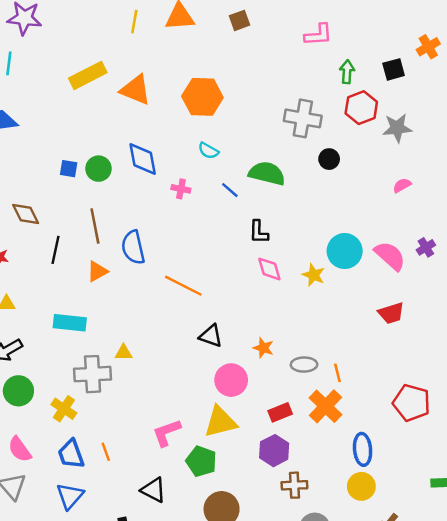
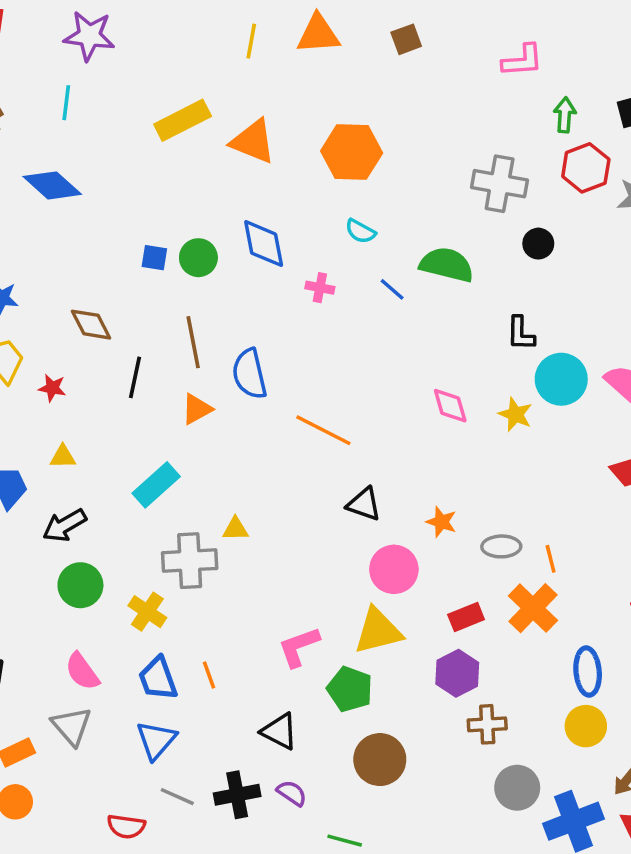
black L-shape: (259, 232) -> (521, 333), moved
cyan rectangle: (70, 323) -> (156, 485), turned -48

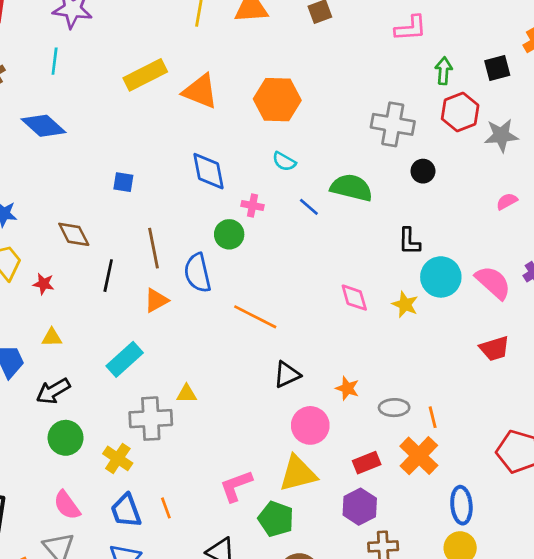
green circle: (198, 258) -> (229, 234), moved
black triangle: (364, 504) -> (287, 375), turned -44

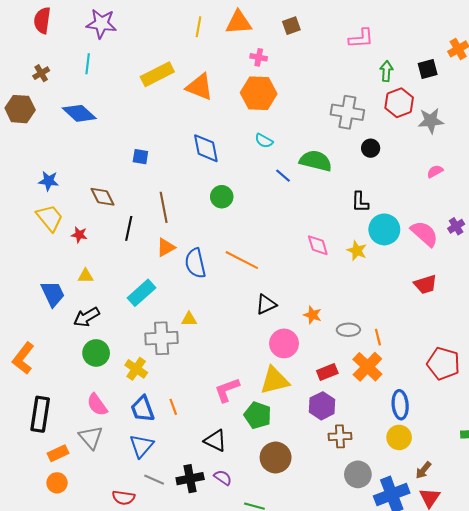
pink cross: (253, 205) -> (259, 57), moved
blue semicircle: (198, 273) -> (195, 263), moved

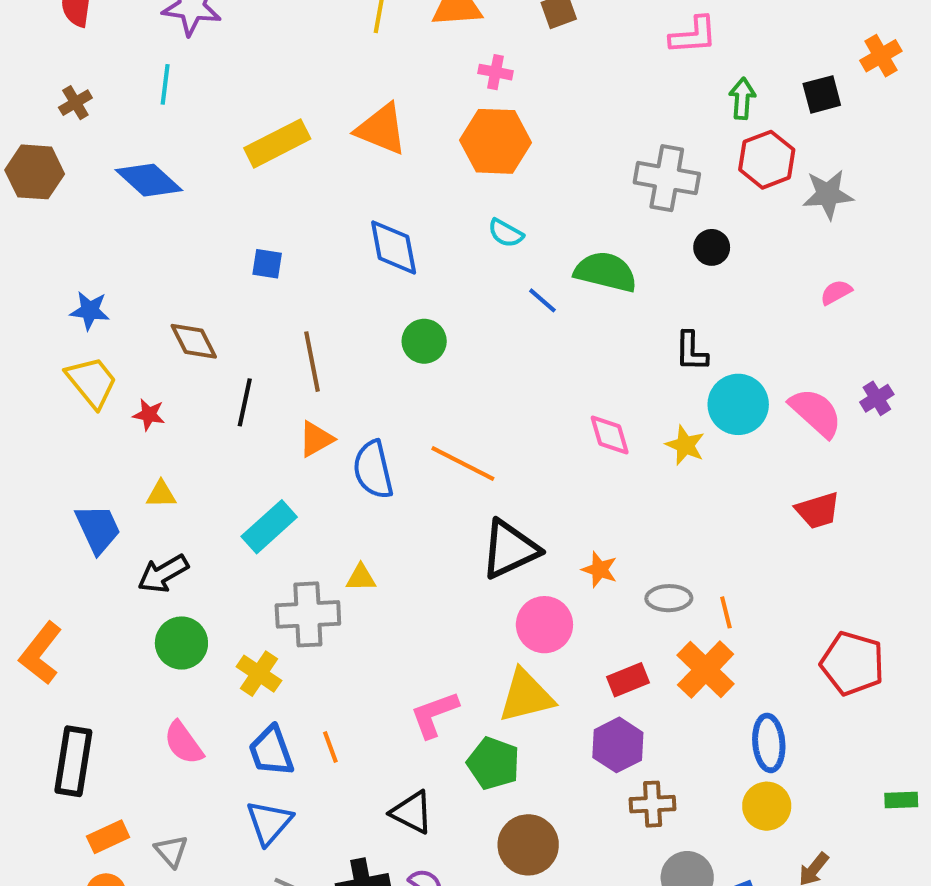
yellow rectangle: (157, 74) -> (277, 143), moved
black triangle: (266, 304) -> (510, 549), size x1.5
gray triangle: (91, 437) -> (171, 851), moved, size x0.7

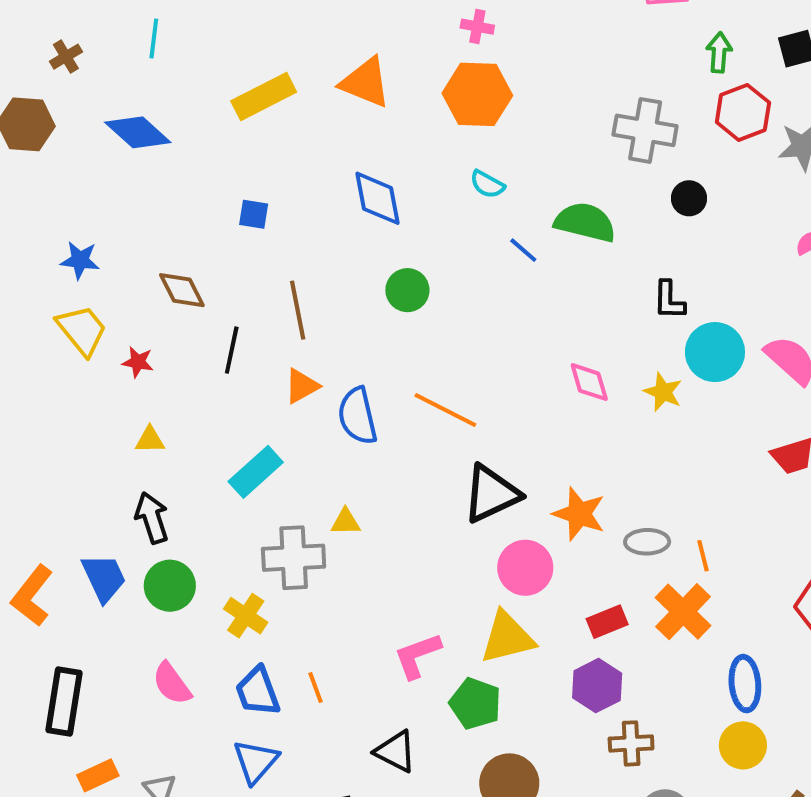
blue trapezoid: (98, 529) -> (104, 578), moved
orange star: (600, 570) -> (579, 514), size x1.5
black arrow: (163, 574) -> (152, 518), turned 102

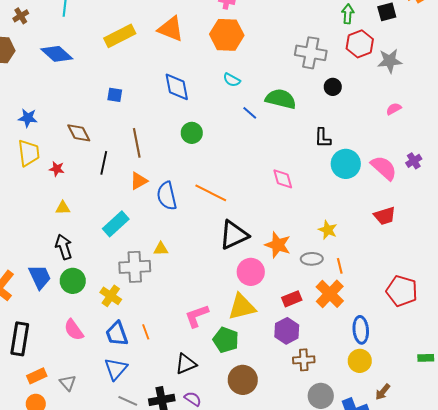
yellow trapezoid: (82, 330) -> (29, 153), turned 32
yellow star: (663, 392) -> (328, 230), moved
black triangle: (395, 751) -> (186, 364), turned -50

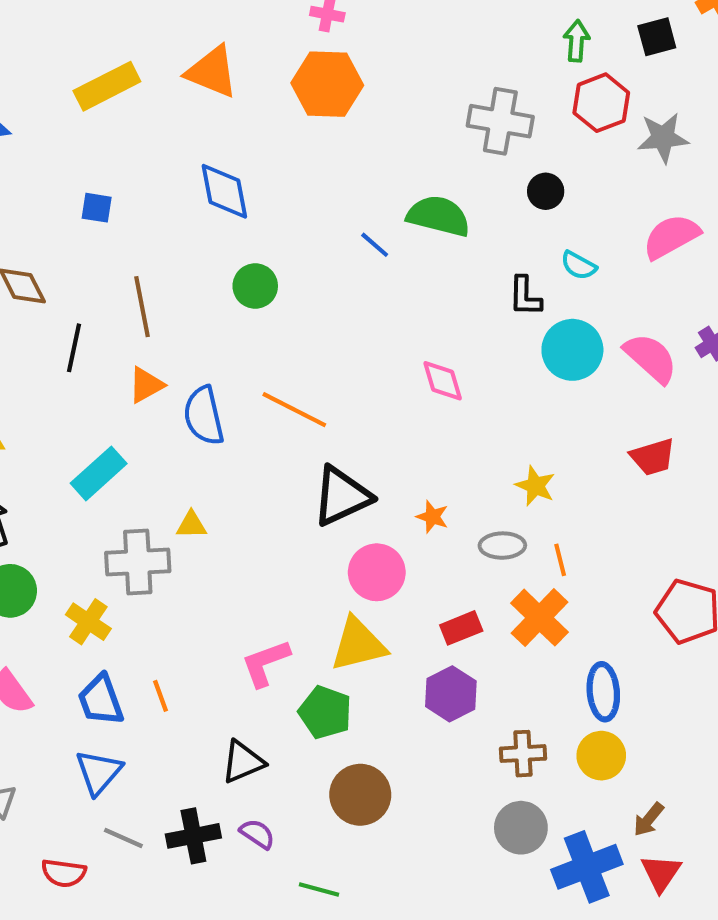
cyan semicircle: (232, 80) -> (579, 265), moved
pink semicircle: (394, 109) -> (671, 237), size x1.8
orange star: (278, 245) -> (432, 517), size x0.6
brown cross: (304, 360) -> (523, 754), moved

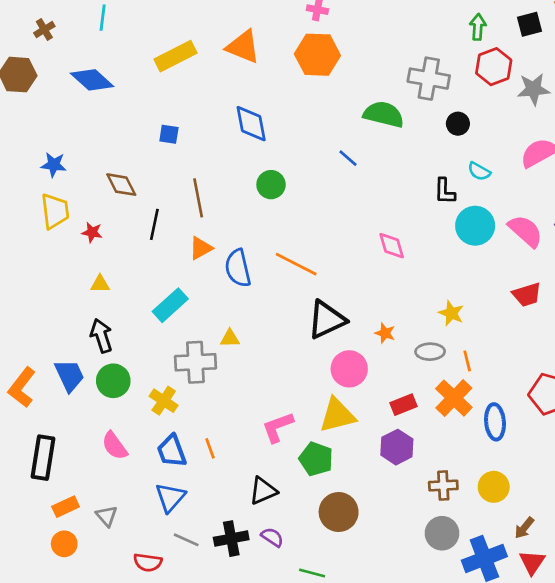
green semicircle: (439, 216) -> (384, 114), moved
blue ellipse: (603, 692) -> (495, 422), moved

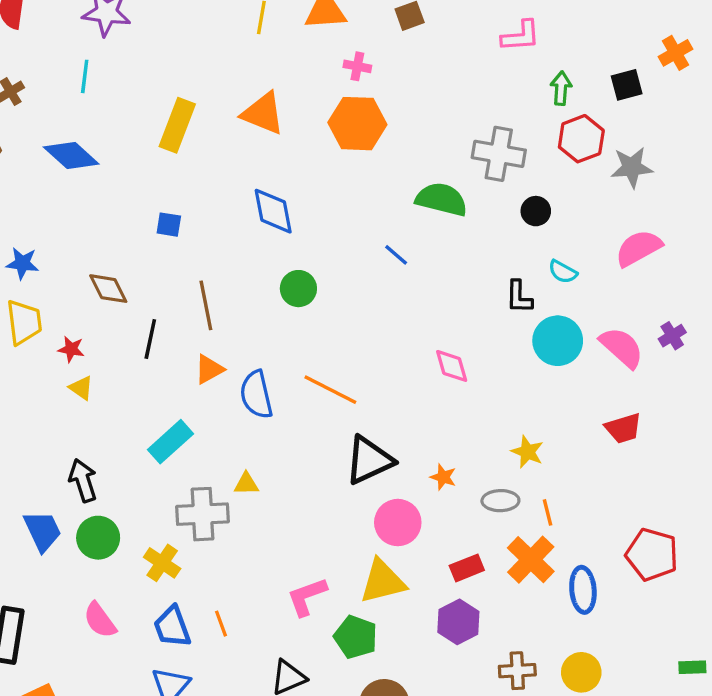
yellow rectangle: (176, 56) -> (177, 125), turned -42
yellow triangle: (100, 284) -> (81, 388), moved, turned 36

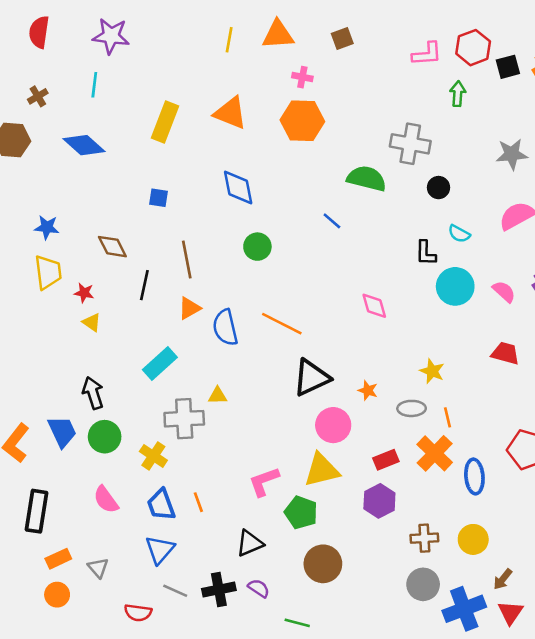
black square: (627, 85) -> (508, 67), moved
red hexagon: (581, 139) -> (473, 48), moved
pink semicircle: (622, 347) -> (504, 292), size x0.7
red trapezoid: (623, 428) -> (505, 353), turned -148

